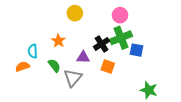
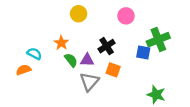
green cross: (121, 38) -> (158, 40), moved
cyan semicircle: (33, 51) -> (34, 54), turned 120
green semicircle: (54, 65) -> (71, 60), moved
gray triangle: (73, 78) -> (89, 82), moved

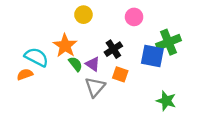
orange star: (61, 43) -> (65, 46), size x1.5
blue square: (143, 53) -> (152, 56), size x1.5
cyan semicircle: (34, 54) -> (36, 57), size x1.5
purple triangle: (87, 60) -> (93, 64), turned 32

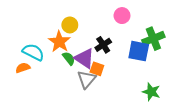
yellow circle: (83, 15) -> (70, 25), moved
purple triangle: (93, 64) -> (84, 58), size x1.5
orange square: (120, 74) -> (97, 69), moved

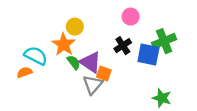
black cross: (103, 45) -> (123, 46), moved

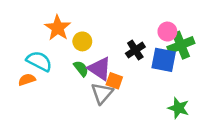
pink circle: (131, 17) -> (167, 32), moved
yellow circle: (75, 27) -> (82, 41), moved
orange star: (64, 44) -> (58, 28), moved

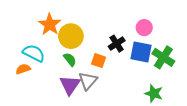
yellow circle: (82, 41) -> (71, 36), size x1.5
green cross: (181, 45) -> (163, 57), moved, turned -35
purple triangle: (100, 69) -> (70, 85), moved, turned 30
orange square: (114, 81) -> (99, 61), moved

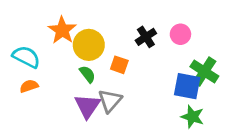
black cross: (117, 44) -> (146, 37), moved
blue square: (141, 52) -> (187, 86), moved
cyan semicircle: (34, 53) -> (26, 57), moved
orange square: (99, 61) -> (119, 65), moved

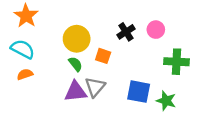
orange star: (62, 30) -> (26, 16), moved
green cross: (204, 71) -> (177, 62), turned -30
blue square: (187, 86) -> (139, 92), moved
purple triangle: (87, 106) -> (75, 92), turned 50

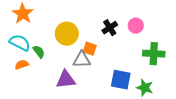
green semicircle: (75, 64) -> (39, 52), moved
gray triangle: (95, 87) -> (82, 60), moved, turned 48

